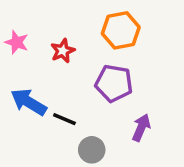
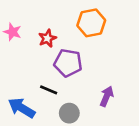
purple pentagon: (114, 83) -> (68, 63), moved
blue arrow: (29, 102) -> (22, 108), moved

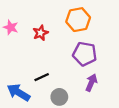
purple pentagon: (68, 63) -> (85, 54), moved
black line: (49, 90) -> (42, 77), turned -48

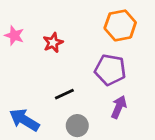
orange hexagon: (78, 20) -> (120, 25), moved
black line: (42, 77) -> (64, 94), moved

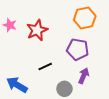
red star: (53, 43) -> (37, 30), size x1.5
gray circle: (77, 126) -> (64, 89), moved

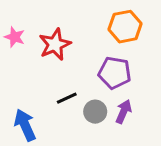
blue arrow: (17, 85) -> (25, 125), turned 35
gray circle: (64, 89) -> (95, 112), moved

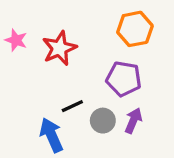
blue arrow: (25, 125) -> (51, 135), moved

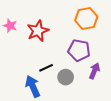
purple arrow: (133, 121) -> (94, 71), moved

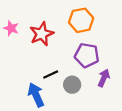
orange hexagon: (86, 18) -> (81, 20), moved

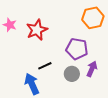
orange hexagon: (81, 20) -> (93, 18), moved
gray circle: (72, 85) -> (72, 74), moved

